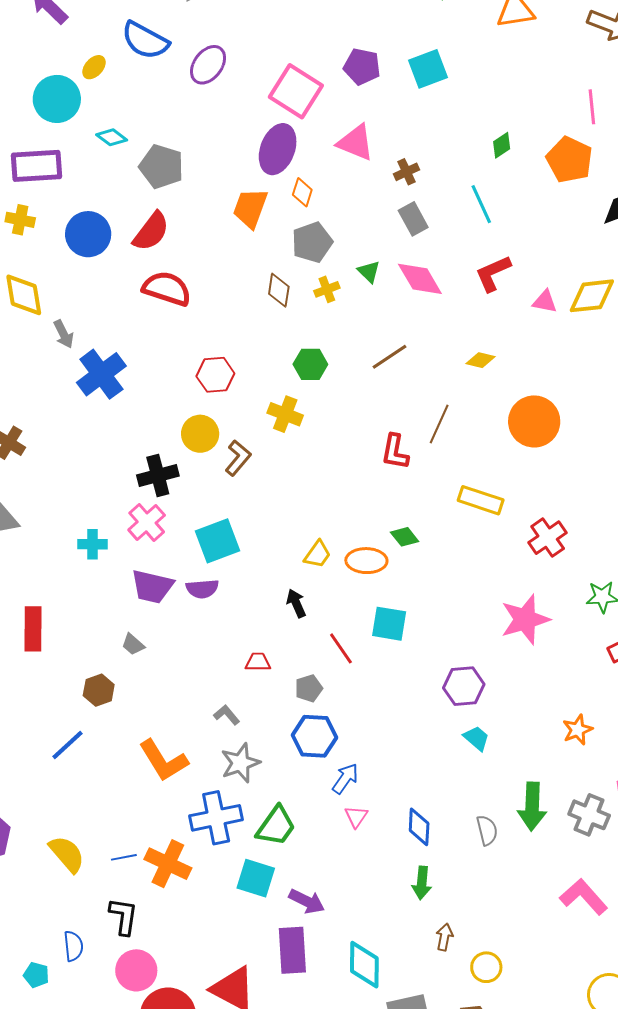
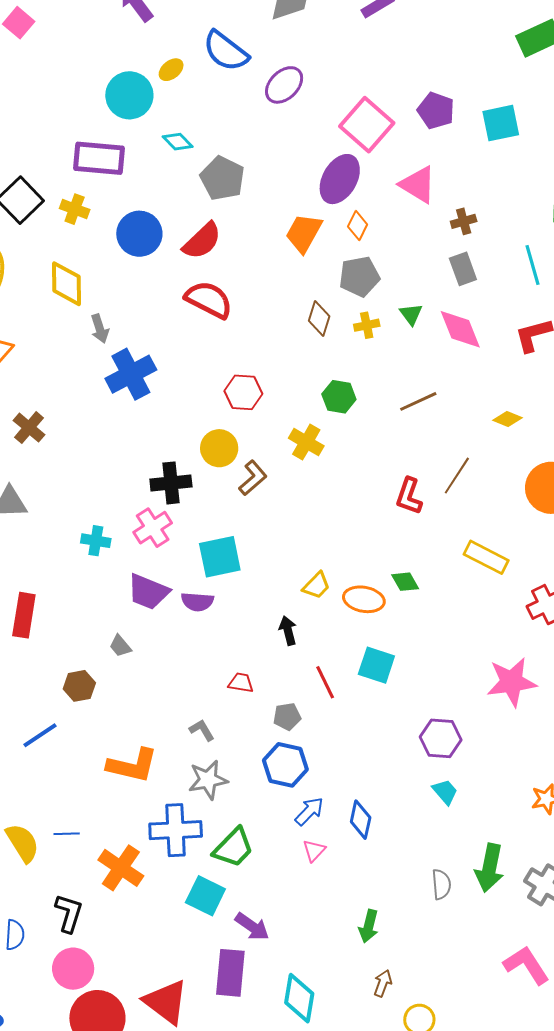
orange L-shape: (163, 761) -> (132, 765), turned -54
blue diamond: (419, 827) -> (361, 820), moved
blue line: (124, 857) -> (67, 834), moved

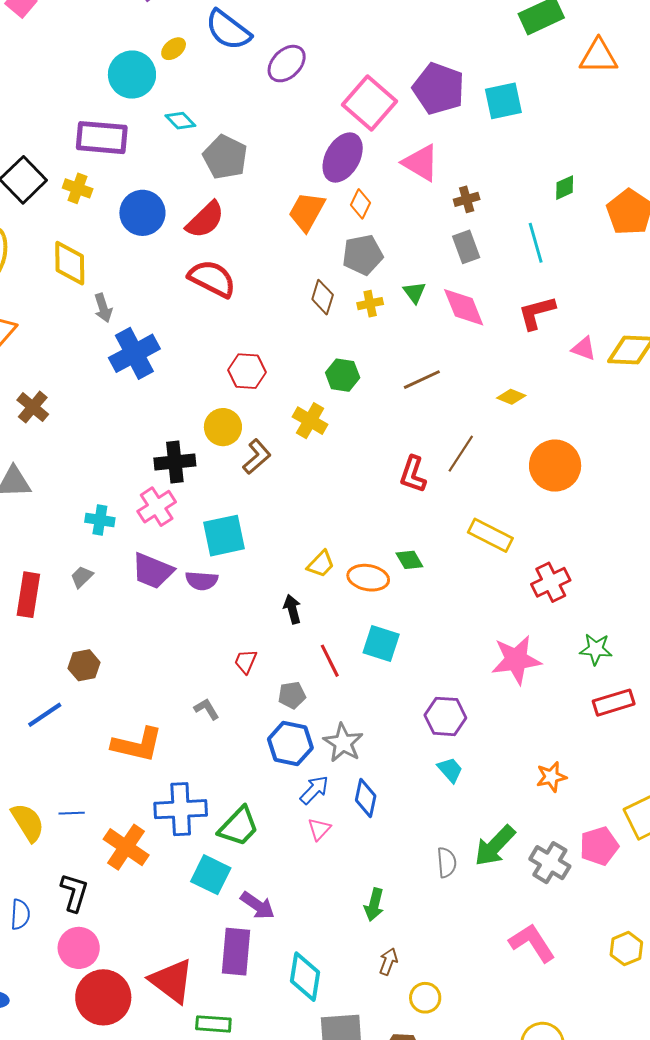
purple pentagon: (436, 111) -> (439, 89), size x1.4
gray trapezoid: (120, 646) -> (82, 577), moved, turned 85
red trapezoid: (241, 683) -> (246, 662), turned -76
gray star: (208, 780) -> (343, 743), moved, turned -30
green arrow: (490, 868) -> (495, 846), turned 33

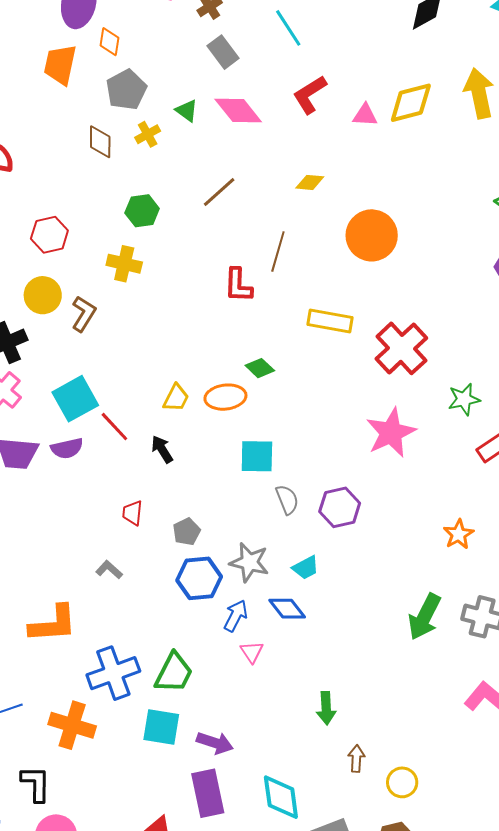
red cross: (551, 582) -> (401, 348), size x1.4
red line: (330, 661) -> (114, 427), moved
cyan trapezoid: (450, 770) -> (306, 568), moved, turned 120
blue diamond: (366, 798) -> (287, 609), turned -33
gray semicircle: (447, 862) -> (287, 500), moved

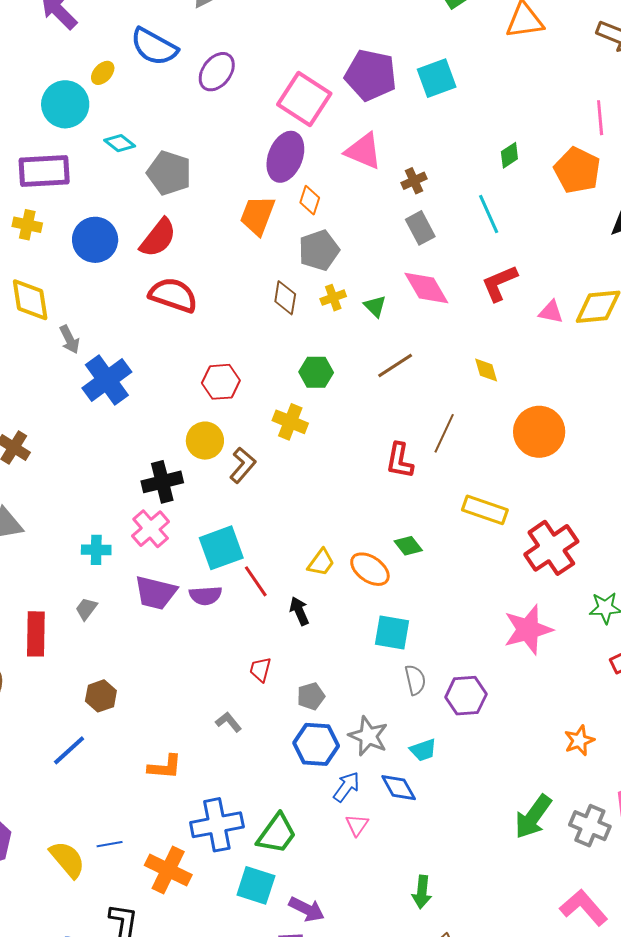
green triangle: (187, 111) -> (375, 306), moved
yellow diamond: (310, 182) -> (486, 370), turned 60
orange ellipse: (225, 397) -> (370, 569), turned 33
orange L-shape: (53, 624) -> (165, 767), size x0.7

